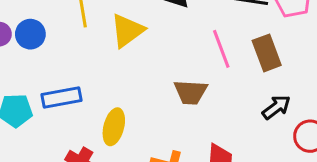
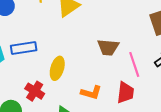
pink line: (221, 49) -> (134, 64), moved

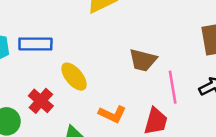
yellow ellipse: (57, 68) -> (74, 77), turned -65

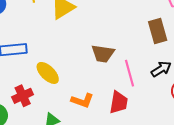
red cross: (41, 101) -> (23, 96), turned 30

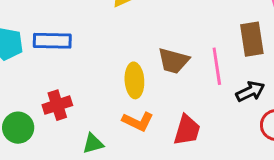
yellow ellipse: (48, 73) -> (134, 80), moved, turned 35
pink line: (130, 73) -> (217, 66), moved

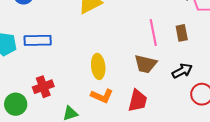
brown rectangle: (252, 39) -> (182, 33), size x0.7
brown trapezoid: (173, 61) -> (146, 64), moved
pink line: (217, 66) -> (153, 33), moved

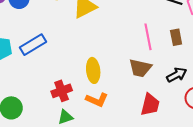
blue rectangle: (38, 40) -> (33, 45), turned -30
red cross: (43, 87) -> (62, 91), moved
red trapezoid: (138, 101) -> (150, 105), moved

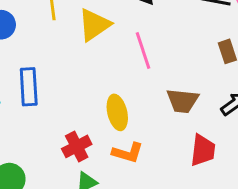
pink line: (148, 37) -> (143, 50), moved
blue rectangle: (33, 45) -> (29, 87), turned -55

